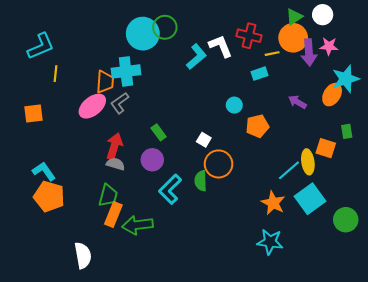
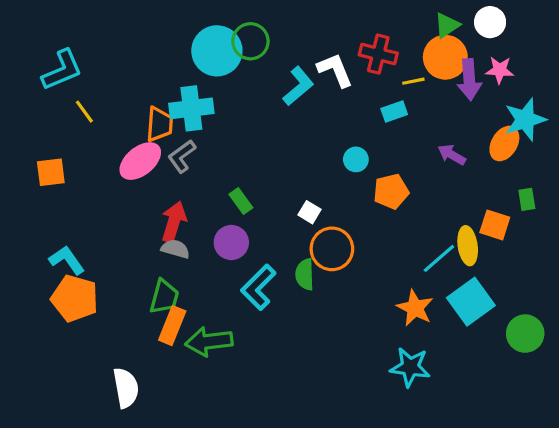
yellow line: (56, 74) -> (84, 112), turned -42

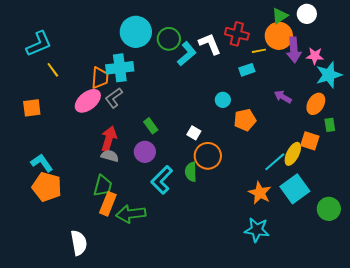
green circle: (250, 41) -> (169, 39), moved
pink star: (500, 70) -> (315, 56), moved
orange ellipse: (504, 143) -> (316, 104), moved
yellow ellipse: (468, 246) -> (293, 154), turned 35

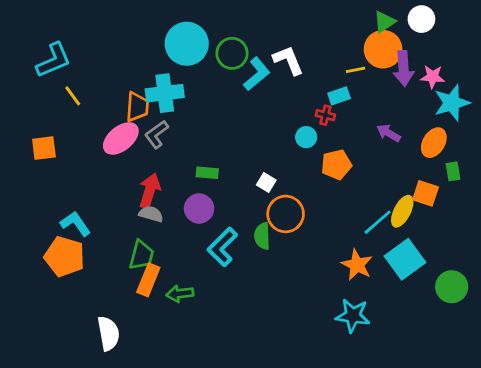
red cross: (237, 34) -> (325, 115), moved, size x0.6
green rectangle: (151, 126) -> (207, 173), turned -49
cyan L-shape: (42, 163) -> (76, 224), moved
green arrow: (131, 214) -> (180, 294), size x0.7

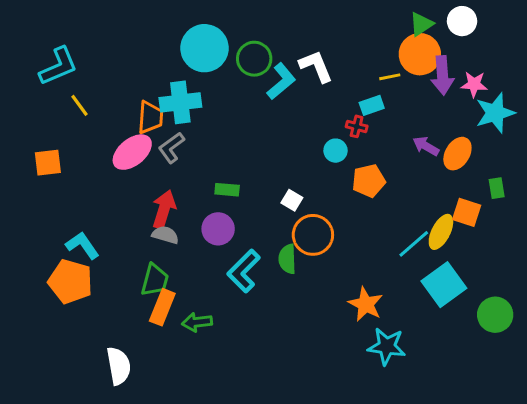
orange ellipse: (434, 143) -> (457, 154), moved
orange star: (357, 265) -> (366, 304), moved

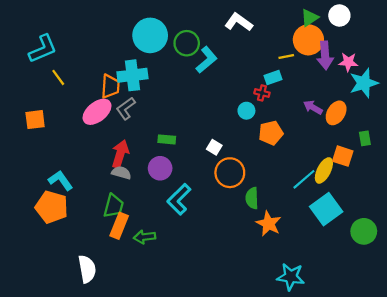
white L-shape: (316, 66) -> (239, 22), moved, turned -32
green semicircle: (287, 259) -> (252, 198), moved
cyan star: (387, 346) -> (291, 277), moved

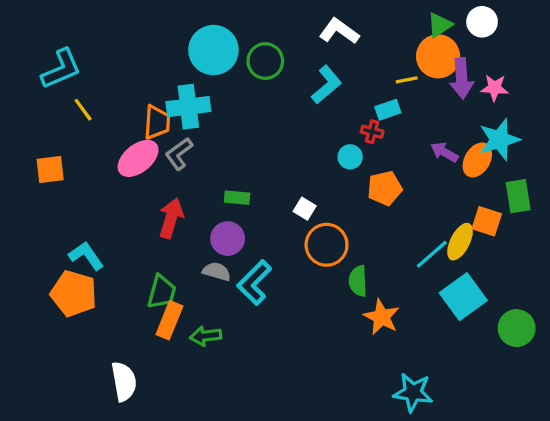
cyan L-shape: (207, 60) -> (327, 85), moved
cyan star: (364, 83) -> (499, 140), moved
green rectangle: (365, 138) -> (518, 196), size x1.5
gray semicircle: (121, 173) -> (217, 272), moved

